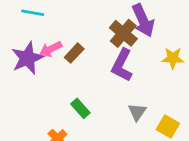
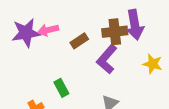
brown cross: (123, 33) -> (115, 32), turned 30
brown rectangle: (74, 53) -> (79, 41), moved

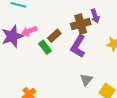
purple arrow: (135, 25) -> (95, 16), size x0.6
green rectangle: (61, 88) -> (45, 47), moved

